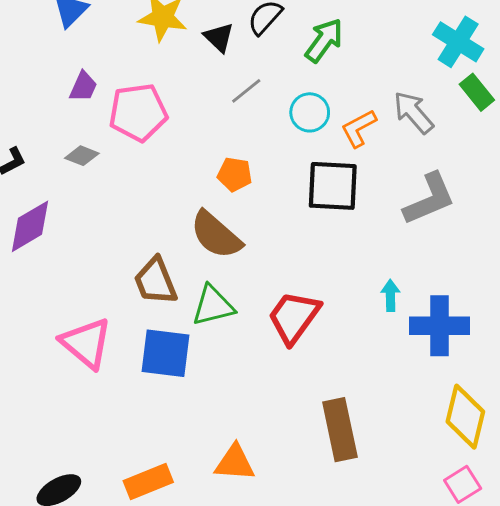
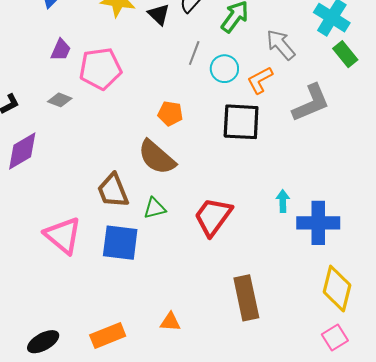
gray line: (246, 91) -> (194, 53), moved, turned -30
gray arrow: (414, 112) -> (281, 45), moved
gray L-shape: (429, 199) -> (311, 103), moved
green triangle: (213, 306) -> (155, 208), size x0.7
orange triangle: (235, 463) -> (170, 322), size x0.7

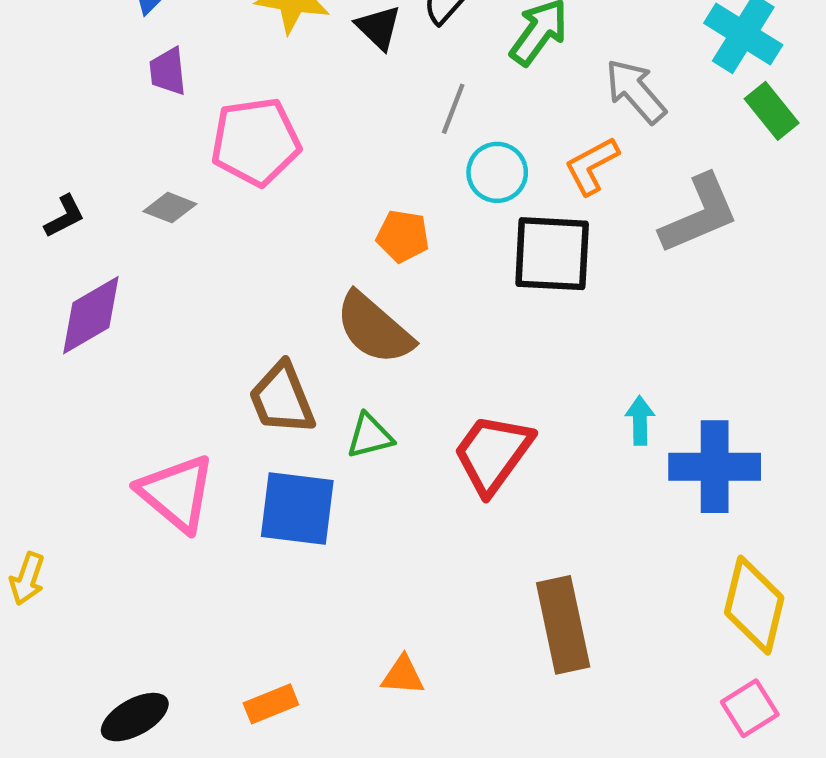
purple trapezoid: (61, 50) -> (168, 71), moved, turned 150
cyan circle: (224, 69) -> (497, 172), moved
orange rectangle: (108, 335) -> (271, 704), size x0.7

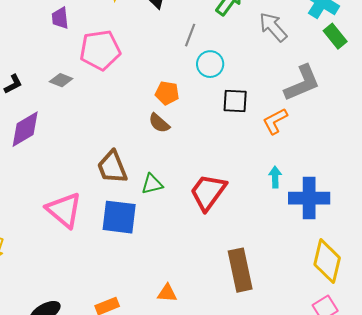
orange L-shape: (592, 166) -> (275, 121), moved
black square: (552, 254) -> (235, 101), size x0.7
brown semicircle: (374, 328) -> (159, 123), moved, size x0.6

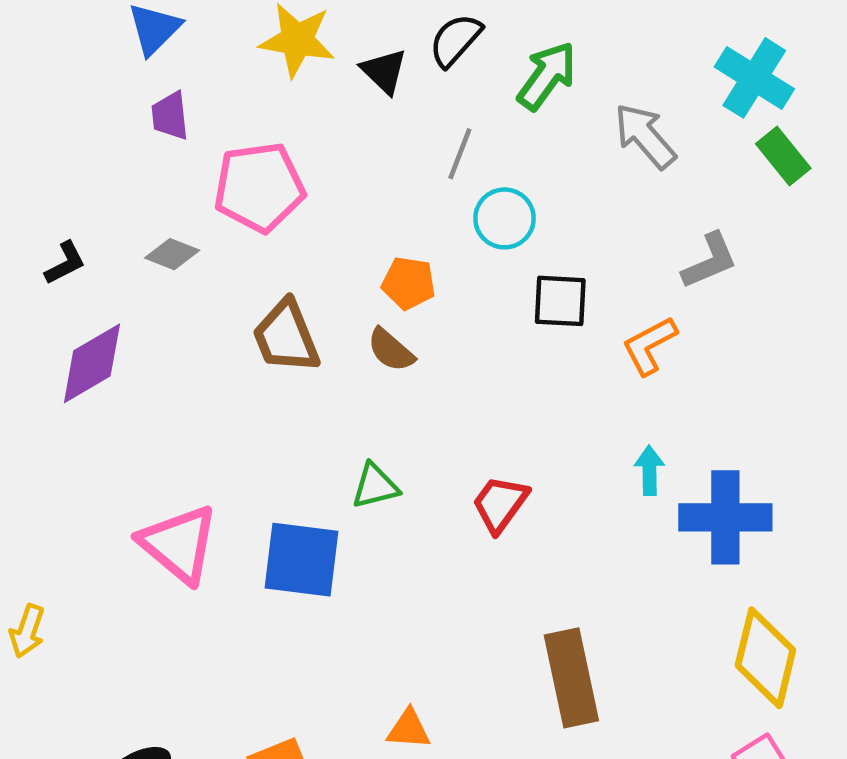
gray L-shape: (302, 83) -> (710, 261), size x0.7
brown trapezoid: (112, 167) -> (286, 337), moved
red trapezoid: (208, 192) -> (500, 504), size x0.7

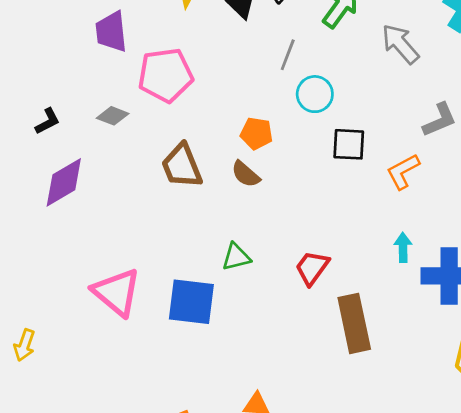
purple trapezoid: (170, 116) -> (111, 32), size x1.4
brown rectangle: (571, 678) -> (354, 323), moved

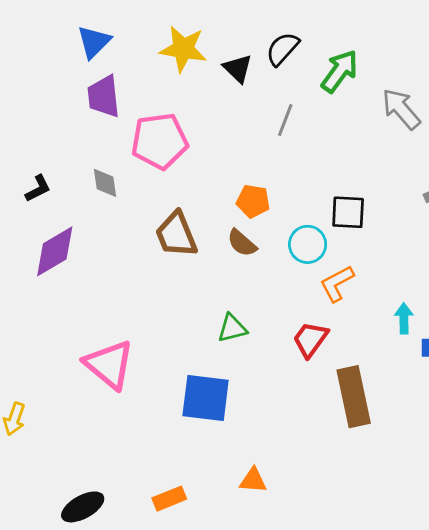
cyan circle: (315, 94) -> (308, 244), moved
gray diamond: (113, 116) -> (105, 183), turned 60
orange L-shape: (403, 171) -> (337, 283), moved
blue square: (191, 302) -> (206, 398), moved

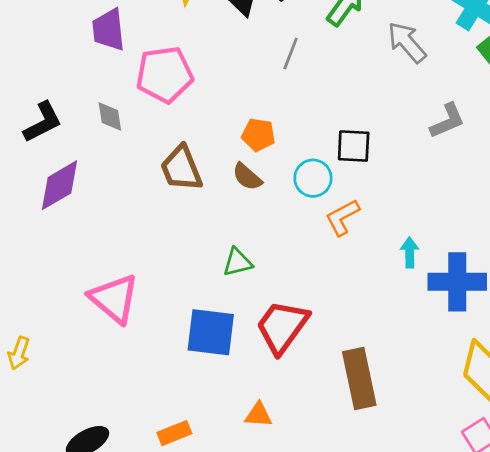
black L-shape: (38, 189) -> (43, 122), size x1.5
red trapezoid: (310, 339) -> (282, 327), moved, size x1.5
brown rectangle: (354, 397) -> (359, 378), moved

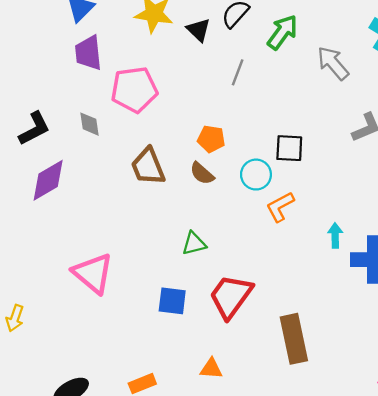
blue square: (211, 332) -> (172, 301), size x0.7

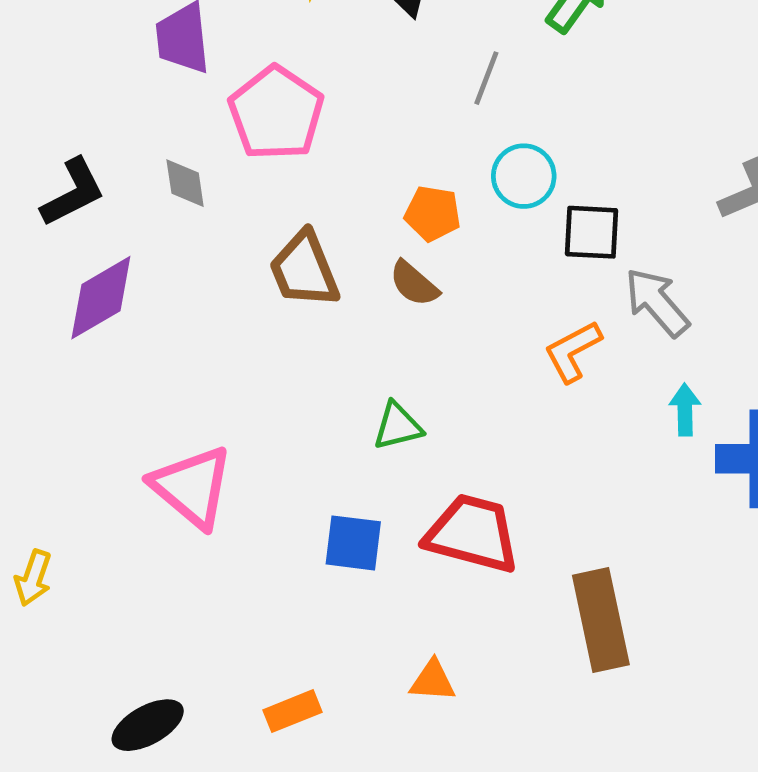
gray arrow: (333, 63) -> (657, 302), moved
pink pentagon: (134, 90) -> (276, 113), turned -30
cyan circle: (256, 175) -> (524, 176), moved
red trapezoid: (231, 296) -> (472, 534), turned 69

